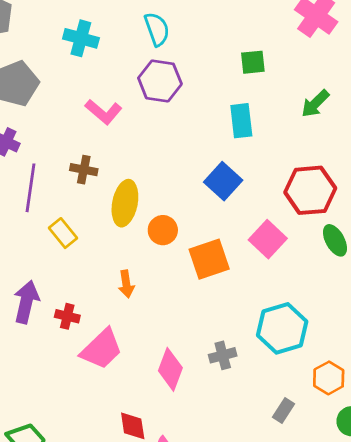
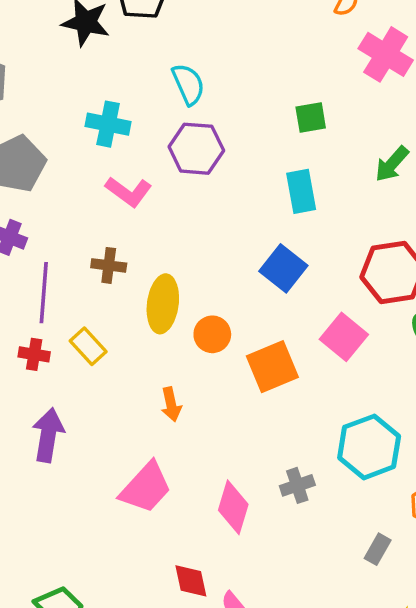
cyan cross: (81, 38) -> (108, 124), moved
red cross: (67, 316) -> (34, 354), moved

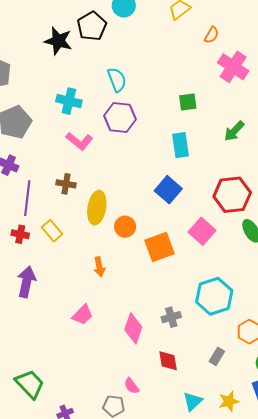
pink trapezoid: (146, 488) -> (82, 315), size x0.7
red diamond: (191, 581) -> (168, 361), moved

